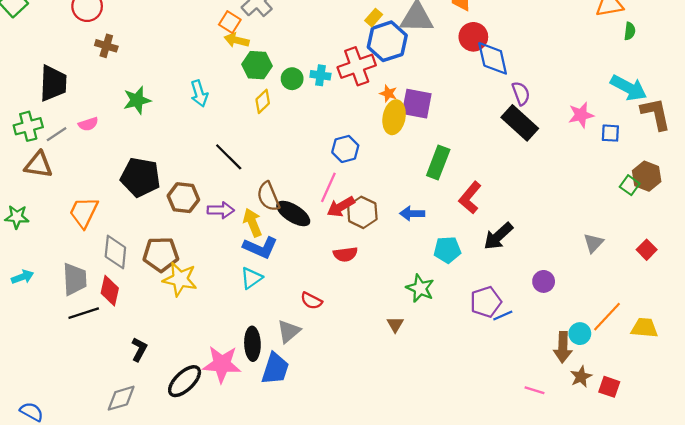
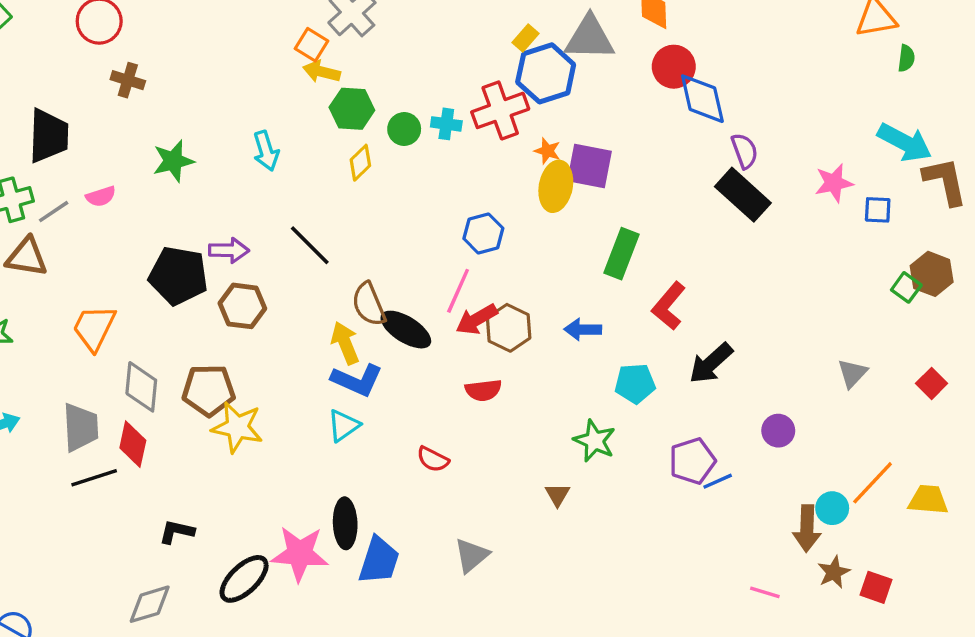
purple arrow: (221, 210) -> (229, 250), moved
gray triangle: (289, 331) -> (472, 555), moved
black L-shape: (139, 349) -> (177, 532), turned -105

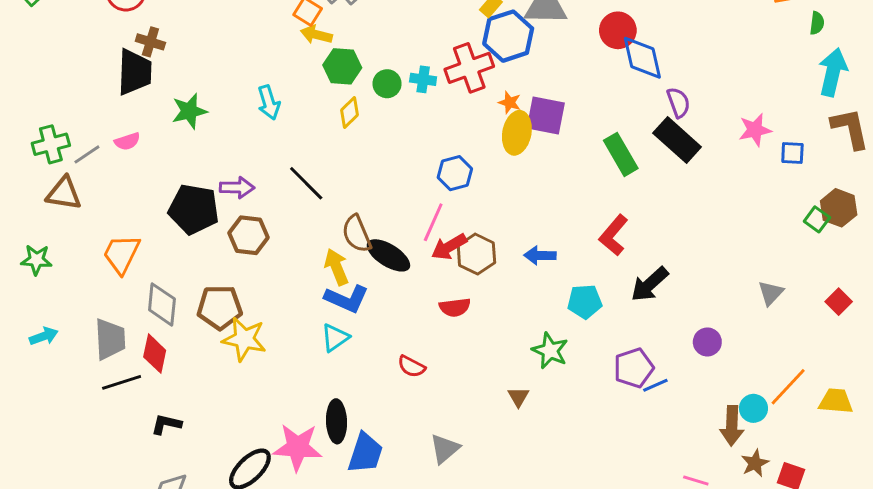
black trapezoid: (49, 136) -> (135, 72), moved
cyan arrow: (905, 142) -> (833, 72), moved, turned -105
green rectangle: (622, 254) -> (621, 154), moved, turned -51
black L-shape: (177, 532) -> (166, 424), moved

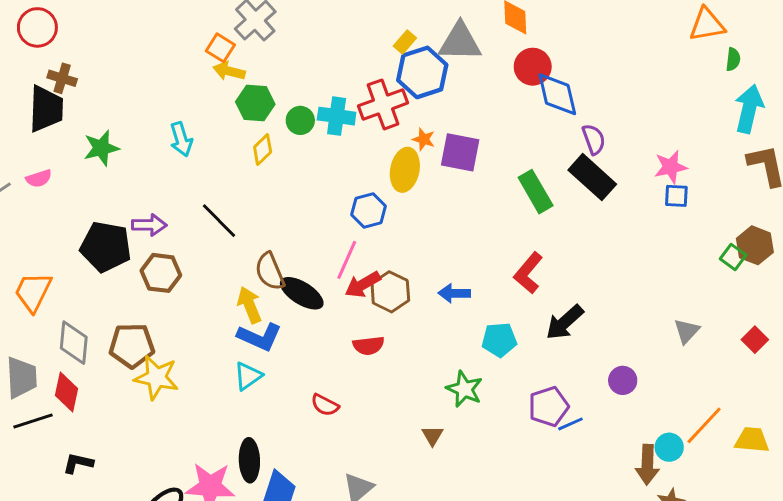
cyan cross: (423, 79) -> (337, 116), size x1.4
yellow ellipse: (517, 133) -> (405, 170), moved
blue square: (792, 153) -> (676, 196), moved

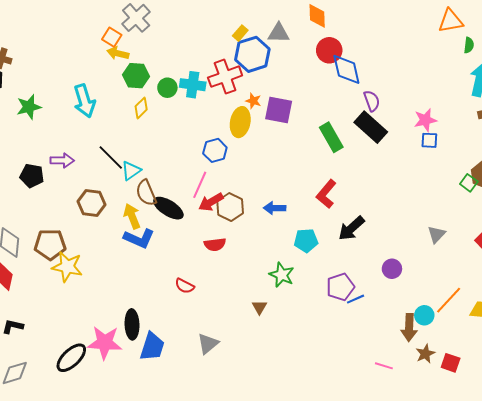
gray triangle: (460, 42) -> (279, 33), size x0.7
cyan arrow: (181, 139) -> (84, 101), size x1.4
black pentagon: (106, 247) -> (32, 176), size x0.7
brown hexagon: (161, 273) -> (92, 203), moved
cyan triangle: (248, 376) -> (131, 171), moved

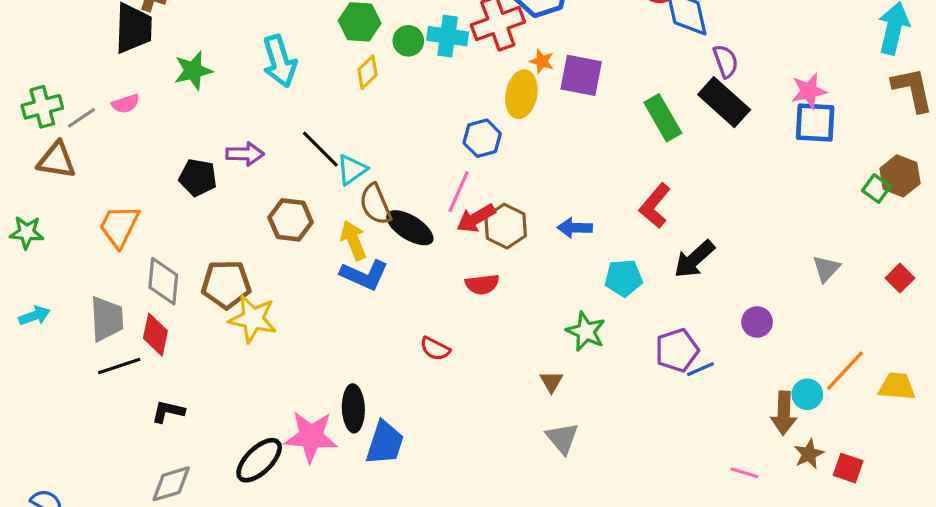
blue square: (429, 140) -> (815, 122), size x1.6
gray triangle: (208, 344) -> (562, 438), moved, turned -30

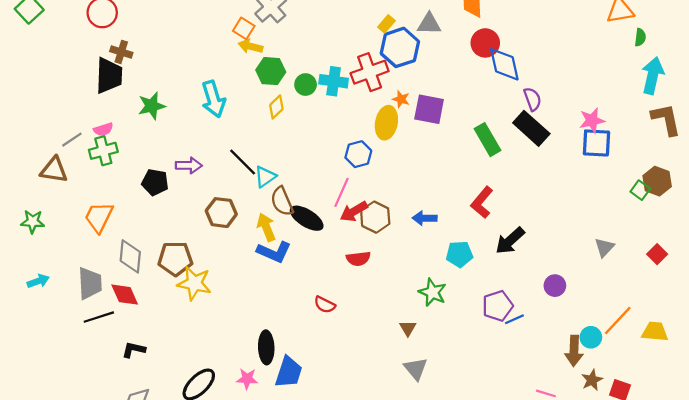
green cross: (42, 107) -> (103, 151), moved
red diamond: (155, 335) -> (125, 295), turned -36
pink star: (311, 437) -> (247, 379), moved, size x0.6

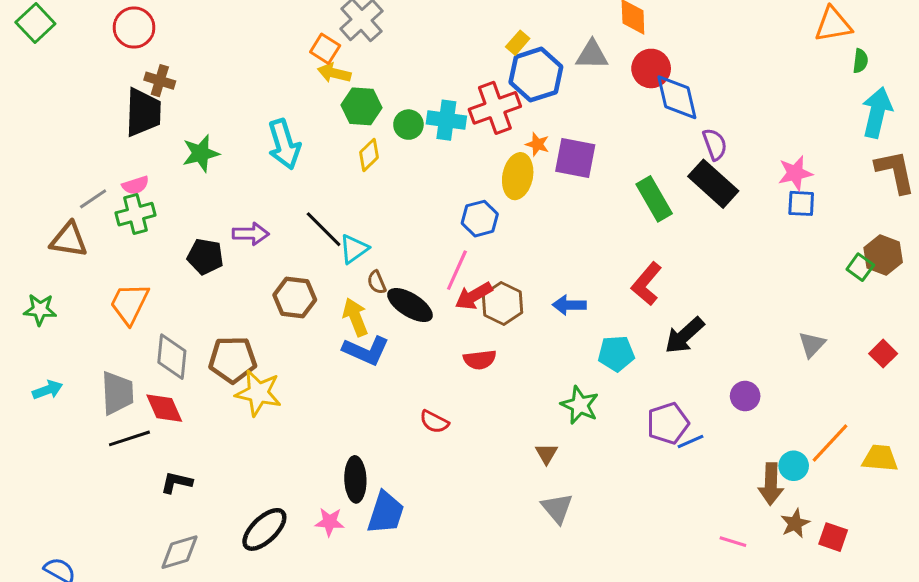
gray triangle: (429, 24) -> (592, 55), moved
blue square: (596, 143) -> (801, 203), size x0.7
brown semicircle: (282, 201) -> (377, 282), size x0.6

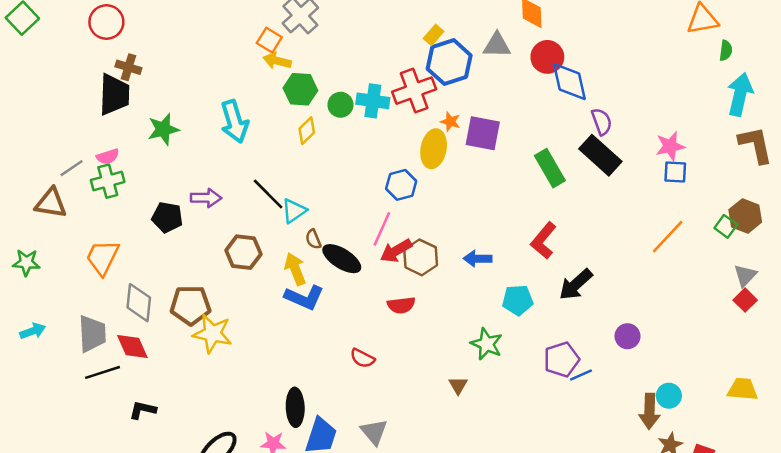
gray triangle: (812, 344) -> (745, 275), moved
orange line: (830, 443) -> (668, 237), moved
gray triangle: (557, 508) -> (374, 432), moved

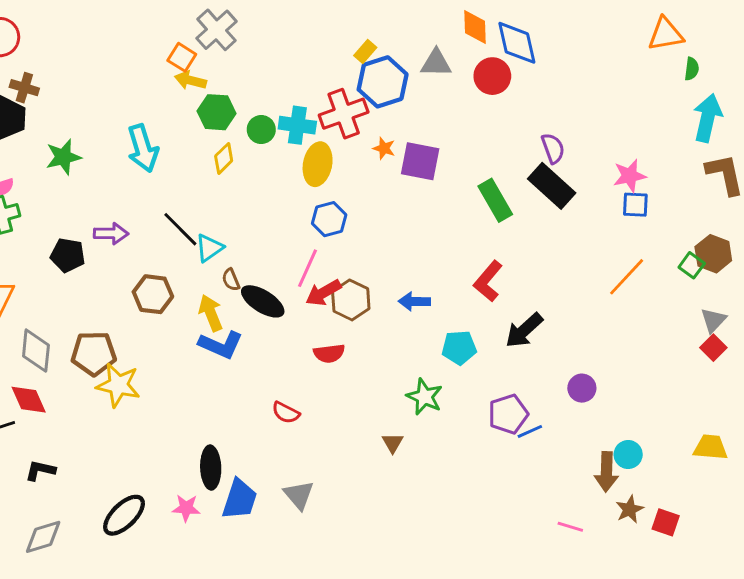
blue diamond: (569, 81) -> (517, 43), moved
yellow ellipse: (434, 149) -> (318, 164), moved

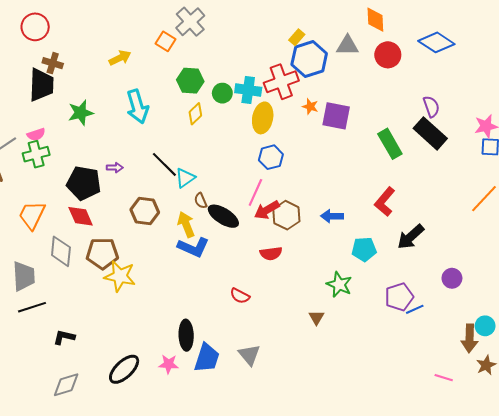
blue diamond: (517, 43) -> (436, 42), moved, turned -44
yellow arrow: (190, 80) -> (120, 58), moved, turned 140
purple arrow: (111, 234) -> (115, 168), size x0.7
black pentagon: (68, 255) -> (84, 183), size x1.4
red diamond: (29, 400) -> (81, 216), moved

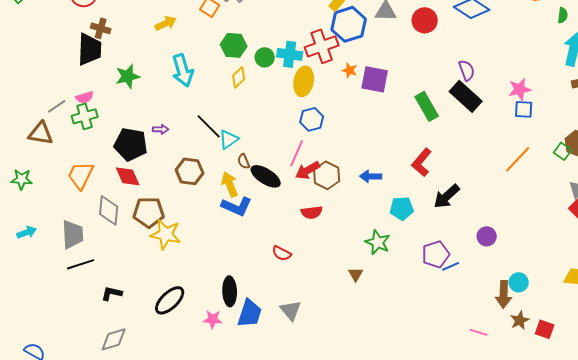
black ellipse: (124, 369) -> (170, 300), moved

